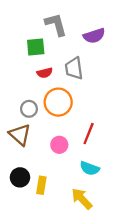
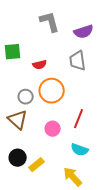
green square: (36, 47) -> (13, 52), moved
gray trapezoid: (74, 68) -> (78, 61), moved
yellow rectangle: (41, 185) -> (37, 165), turned 42

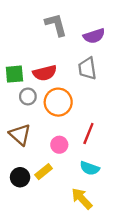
green square: (13, 52) -> (14, 74), moved
red semicircle: (40, 65) -> (45, 73), size x1.5
gray circle: (26, 97) -> (28, 96), moved
yellow rectangle: (37, 165) -> (44, 172), moved

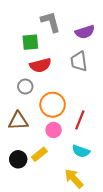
green square: (14, 74) -> (30, 42), moved
orange circle: (58, 102) -> (53, 105), moved
brown triangle: (20, 135) -> (18, 121), turned -45

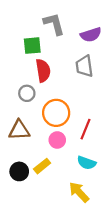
red semicircle: (40, 65) -> (43, 71), turned -85

